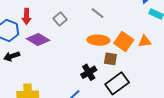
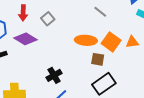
gray line: (98, 13) -> (100, 12), moved
red arrow: (27, 16) -> (23, 13), moved
black cross: (89, 72) -> (54, 75), moved

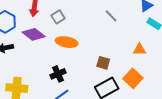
orange ellipse: (86, 40) -> (67, 42), moved
orange square: (111, 42) -> (133, 78), moved

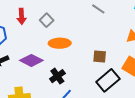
purple diamond: (34, 34) -> (31, 60), moved

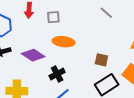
gray square: (47, 20) -> (53, 17), turned 32

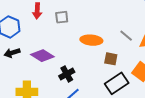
gray line: (106, 13) -> (126, 36), moved
orange ellipse: (64, 42) -> (91, 40), moved

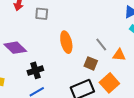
orange ellipse: (91, 40) -> (66, 42), turned 60
brown square: (111, 59) -> (91, 63), moved

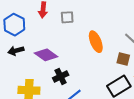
black cross: (35, 70) -> (61, 77), moved

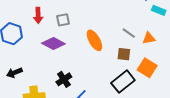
black arrow: (16, 51) -> (14, 73), moved
purple diamond: (46, 55) -> (53, 43), moved

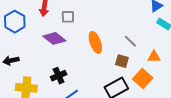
orange triangle: (149, 38) -> (154, 57), moved

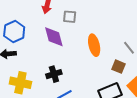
blue hexagon: (15, 22) -> (14, 31), moved
purple diamond: (54, 38) -> (54, 37), turned 30

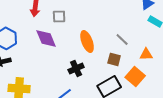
black cross: (54, 74) -> (76, 68), moved

